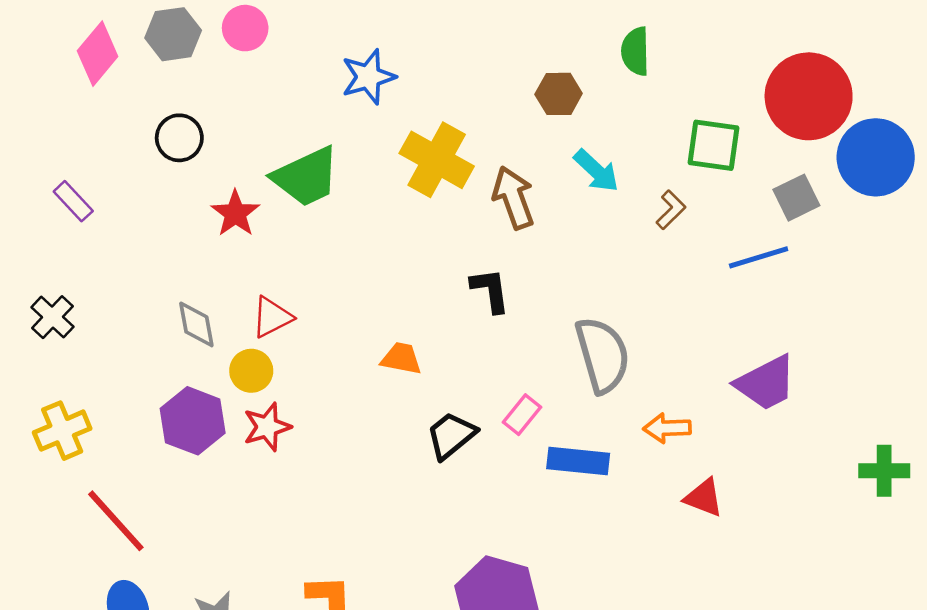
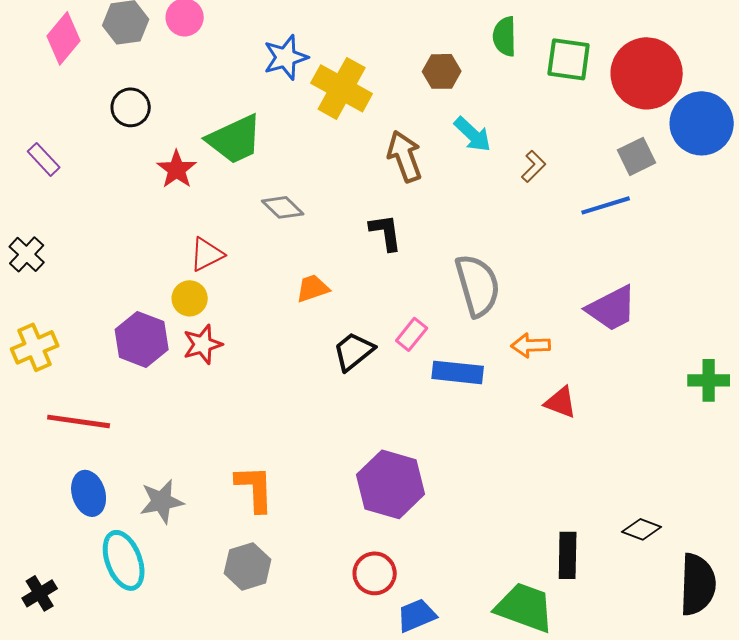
green square: (713, 145) -> (569, 59), moved
yellow cross: (437, 160) -> (342, 88), moved
gray diamond: (196, 324) -> (283, 207), moved, turned -36
orange trapezoid: (401, 359) -> (313, 288), turned -30
red line: (116, 521) -> (79, 421), turned -40

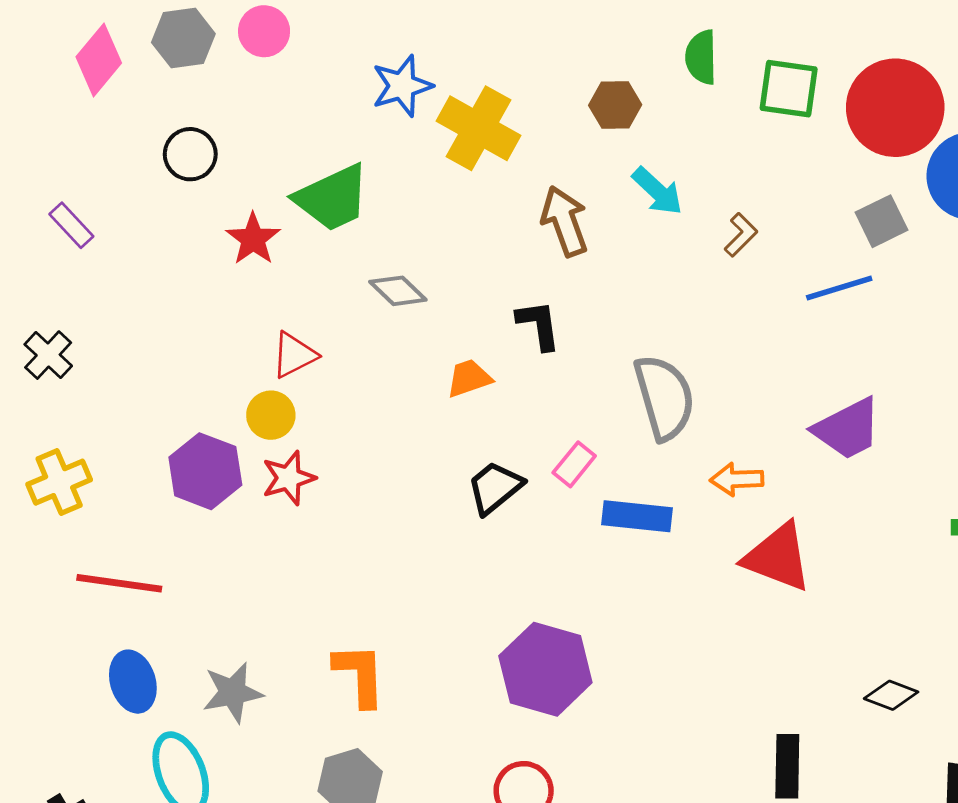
orange trapezoid: (313, 288) -> (469, 378), moved
red triangle: (561, 402) -> (778, 557), size x1.6
black diamond: (642, 529) -> (891, 695), moved

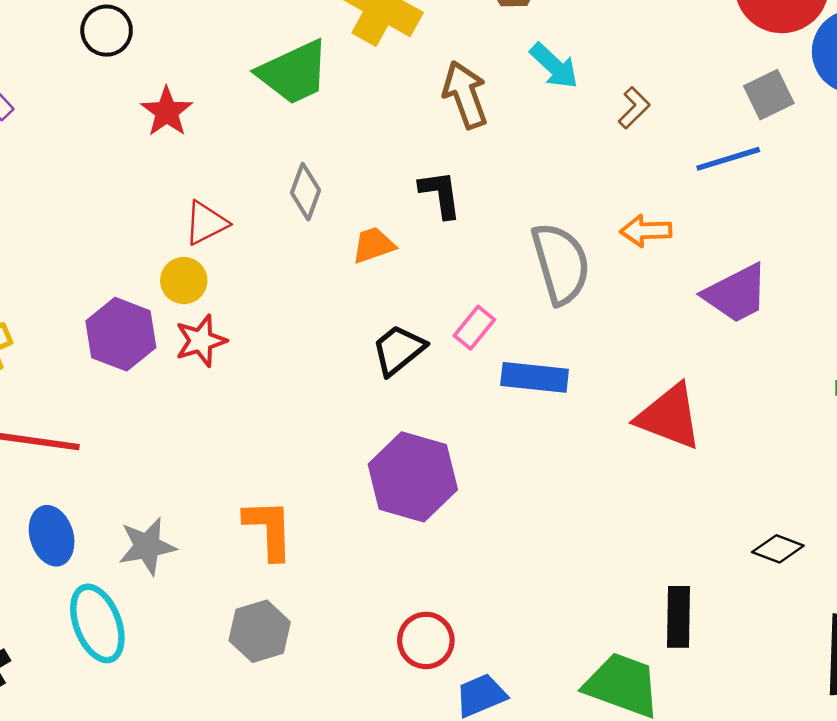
green trapezoid: (332, 198) -> (294, 72), moved
gray diamond: (398, 291) -> (305, 192), moved, turned 66
orange arrow: (737, 479) -> (646, 231), moved
purple hexagon: (545, 669) -> (413, 477), moved

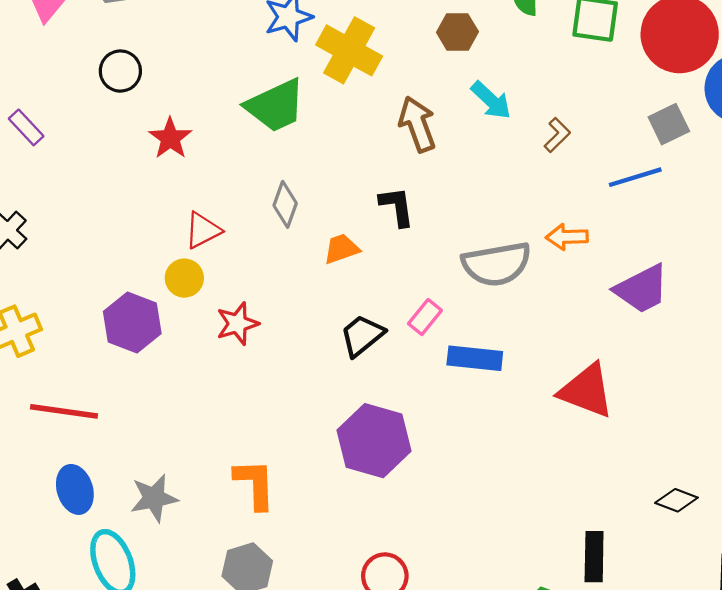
gray semicircle: (561, 264) -> (496, 264), turned 96
red star: (201, 341) -> (237, 324), moved

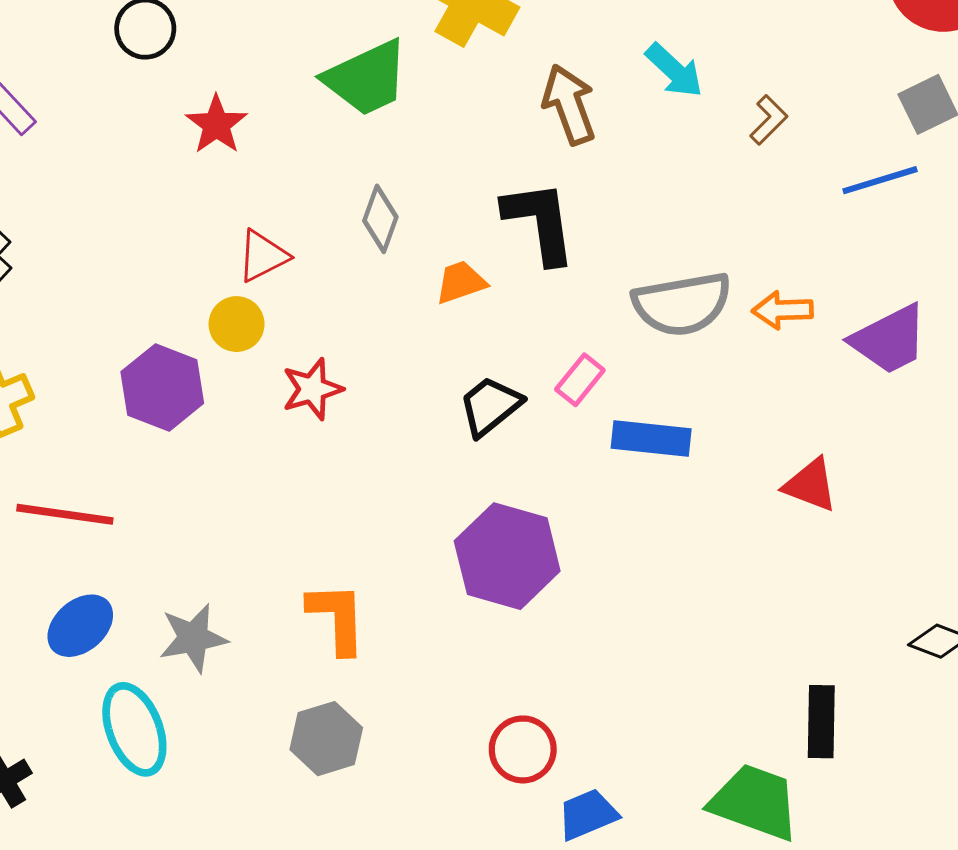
black L-shape: (397, 207) -> (540, 222), size x1.5
orange arrow: (567, 237) -> (783, 310), moved
red triangle: (586, 391) -> (810, 485), size x0.7
blue ellipse: (75, 489) -> (80, 626), turned 66

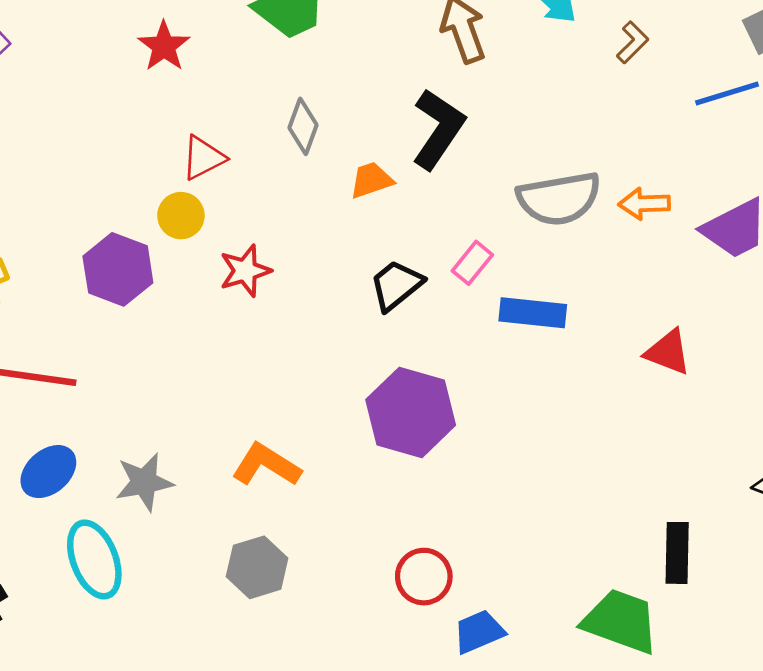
black L-shape: (540, 222) -> (438, 129), turned 42
orange L-shape: (337, 618) -> (266, 465), turned -56

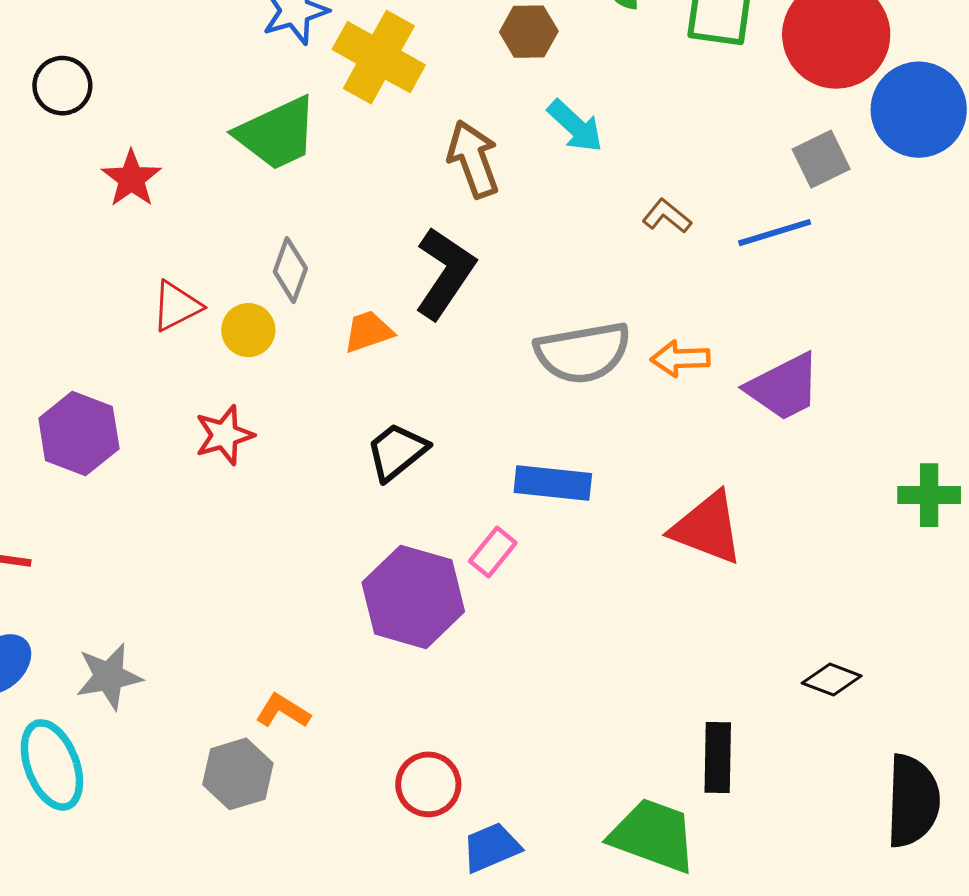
brown L-shape: (632, 42) -> (667, 216), moved, turned -96
yellow circle: (181, 216) -> (248, 330), moved
pink rectangle: (472, 263) -> (493, 552), moved
red triangle: (668, 352) -> (707, 528), size x1.4
orange L-shape: (266, 465) -> (283, 711), moved, size x0.7

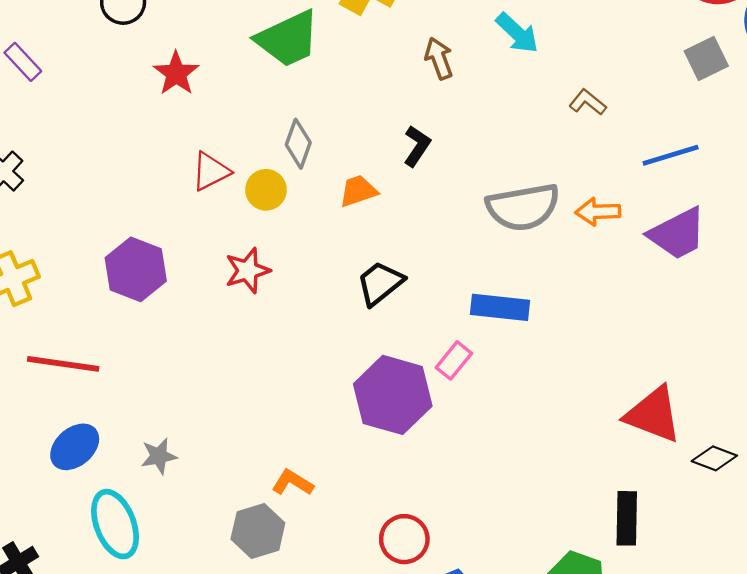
brown arrow: (473, 159) -> (439, 58), size x0.7
blue line: (775, 233) -> (671, 155), moved
black L-shape: (445, 273) -> (417, 146), size x0.6
red triangle: (707, 528) -> (653, 415), moved
gray star: (109, 676) -> (159, 456), size x0.7

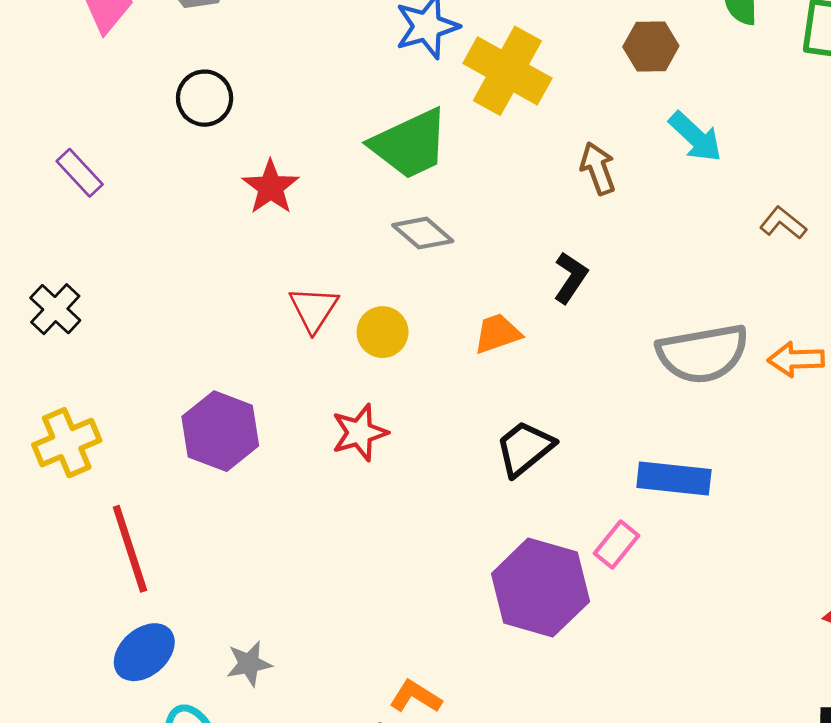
gray diamond: (298, 144) -> (423, 233), moved, turned -69
red triangle: (211, 171) -> (314, 309), turned -30
red line: (63, 364) -> (130, 549), turned 64

